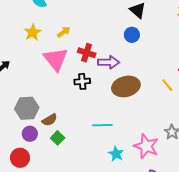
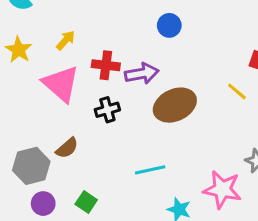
brown semicircle: (50, 120) -> (67, 148), moved

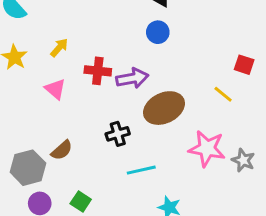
pink triangle: (61, 84) -> (55, 89), size x0.6
black cross: (107, 110) -> (118, 134), moved
pink star: (222, 189) -> (207, 149), moved

